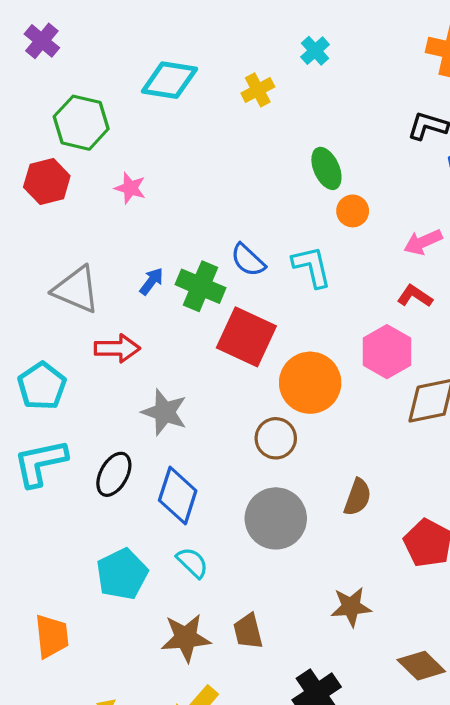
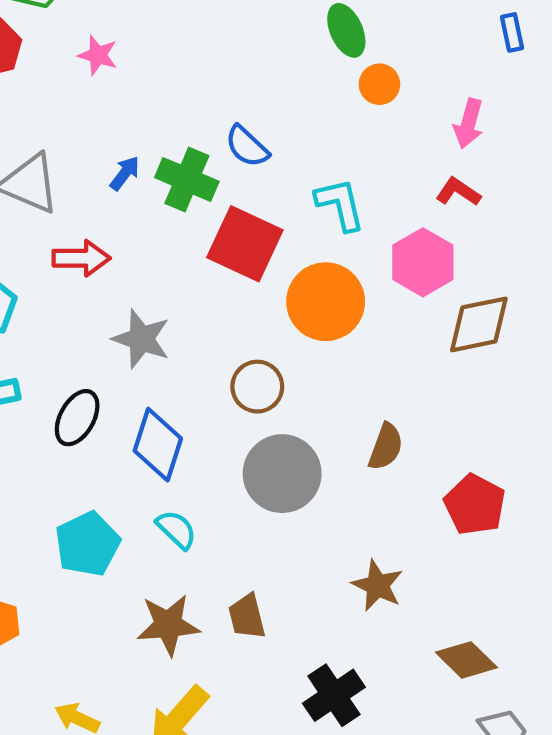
pink arrow: (423, 242) -> (469, 124), turned -51
cyan L-shape: (312, 267) -> (340, 204), moved
brown circle: (276, 438) -> (257, 387), moved
brown star: (351, 607) -> (377, 585), turned 30

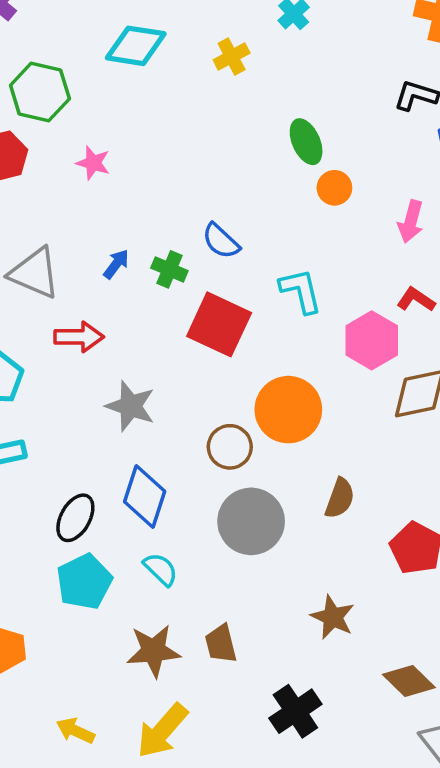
green cross: (187, 179) -> (169, 269), size x0.7
red L-shape: (458, 192) -> (416, 300), moved
orange circle: (326, 302) -> (288, 410), moved
black ellipse: (77, 418) -> (75, 518), moved

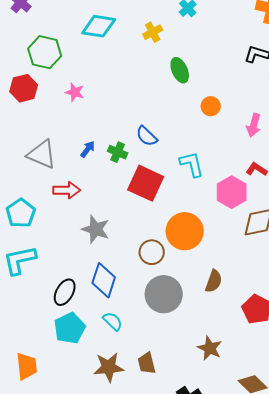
green ellipse: (306, 142) -> (180, 70), moved

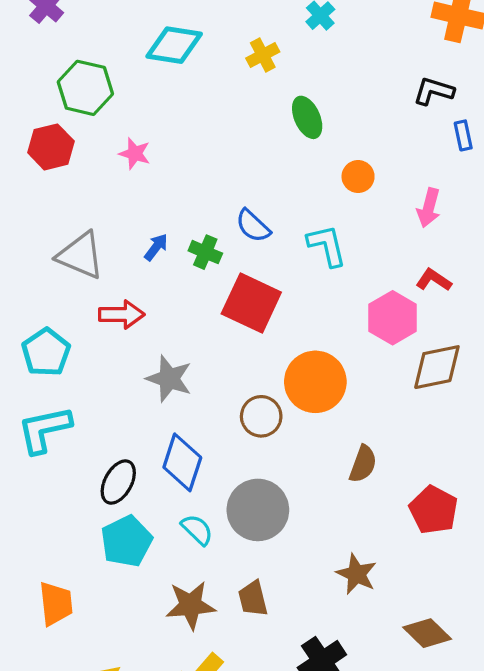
cyan L-shape: (192, 164) -> (327, 246), moved
gray circle: (164, 294) -> (258, 510), moved

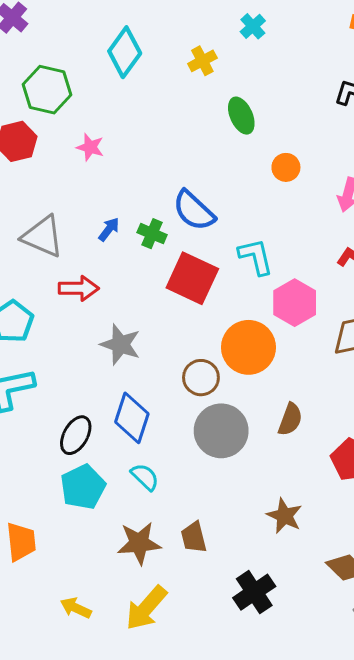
cyan diamond: (174, 45) -> (125, 52), turned -63
blue semicircle: (253, 226) -> (194, 211), size x1.4
cyan L-shape: (327, 246) -> (256, 257), moved
pink hexagon: (393, 318) -> (295, 303), moved
gray circle: (258, 510) -> (221, 431), moved

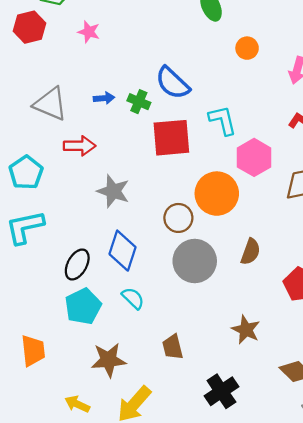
blue arrow: (109, 229) -> (104, 98), turned 48
red square: (192, 278) -> (171, 138), turned -30
brown star: (139, 543) -> (109, 360), moved

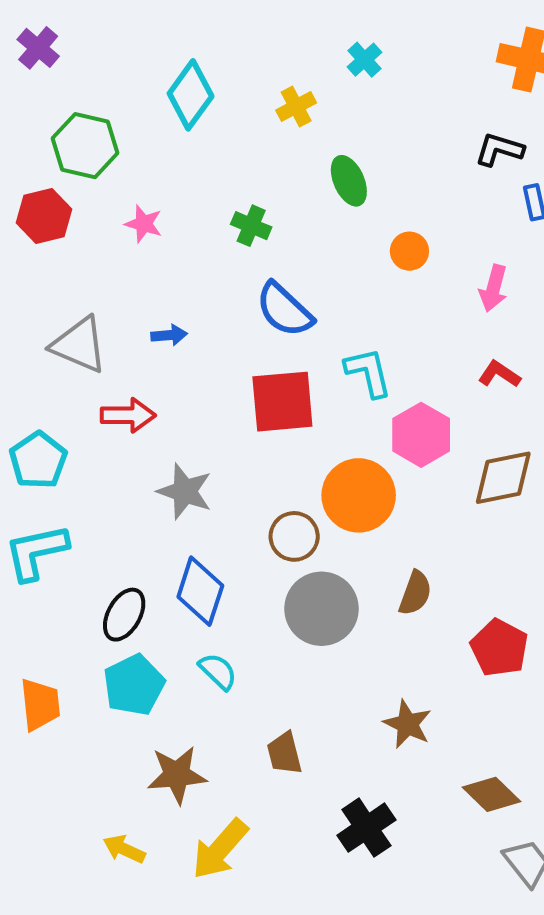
green cross: (139, 102) -> (251, 226), moved
orange trapezoid: (33, 351) -> (40, 704), moved

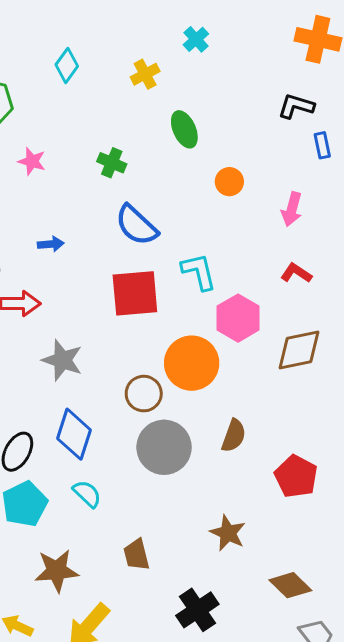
cyan diamond: (191, 95) -> (67, 65), size x0.7

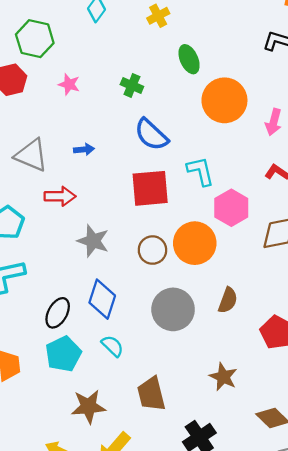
orange circle: (229, 182) -> (224, 100), size x2.0
brown circle: (144, 394) -> (152, 250), moved
brown trapezoid: (136, 555) -> (151, 394), size x1.4

